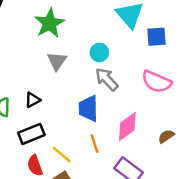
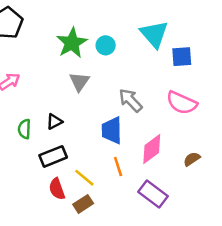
cyan circle: (99, 52) -> (106, 45), moved

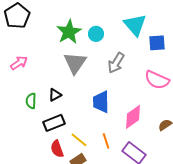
gray triangle: (79, 82) -> (75, 63), size x1.4
gray arrow: (131, 100) -> (116, 63), moved, turned -105
orange line: (118, 166) -> (106, 141), moved

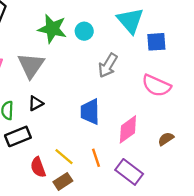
green star: (69, 32) -> (52, 29), turned -30
gray triangle: (75, 63) -> (31, 65), moved
black rectangle: (54, 123) -> (18, 136), moved

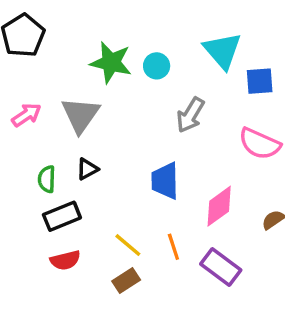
red semicircle: (38, 167) -> (65, 260), moved, turned -84

